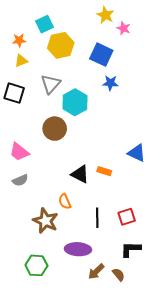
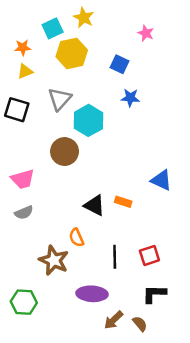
yellow star: (105, 15) -> (84, 18), moved
blue square: (101, 55) -> (120, 64), size x0.7
pink trapezoid: (19, 152) -> (23, 179), turned -55
green hexagon: (36, 265) -> (24, 302), moved

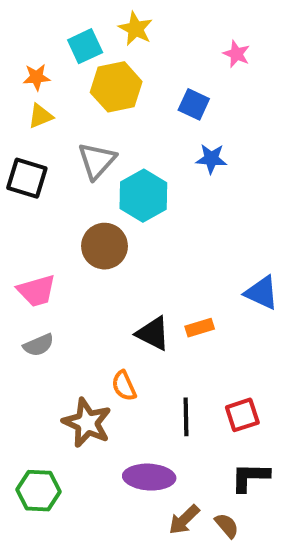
orange rectangle: (123, 202) -> (200, 328), turned -35

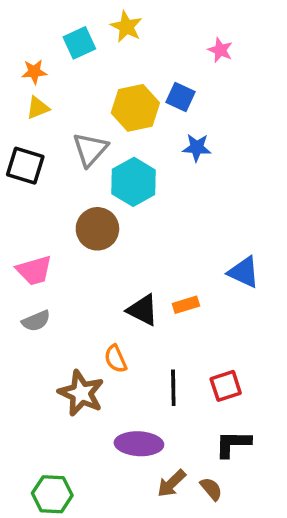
yellow hexagon: (116, 87) -> (135, 108), moved
green hexagon: (39, 491) -> (52, 494), moved

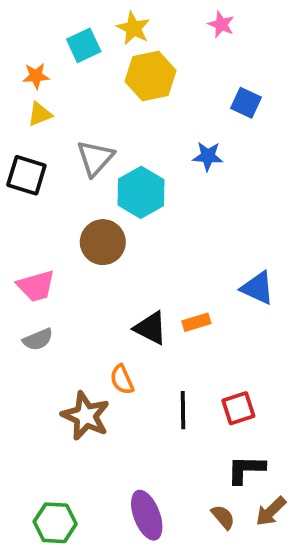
pink star: (220, 50) -> (221, 24), moved
blue square: (181, 97) -> (246, 103), moved
yellow hexagon: (135, 108) -> (151, 76), moved
purple ellipse: (139, 444) -> (147, 515), moved, turned 66
brown arrow: (171, 483) -> (271, 511), moved

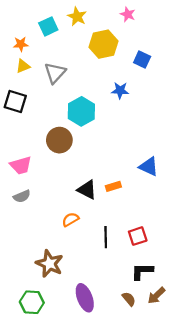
yellow hexagon: (151, 76) -> (103, 44), moved
gray triangle: (95, 158) -> (55, 73), moved
orange semicircle: (122, 380) -> (70, 219), turned 84
brown star: (86, 416) -> (49, 264), moved

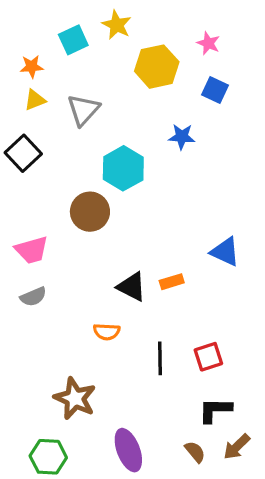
pink star: (128, 14) -> (208, 43), moved
black square: (15, 101) -> (23, 153), turned 30
orange semicircle: (70, 219) -> (107, 332), turned -147

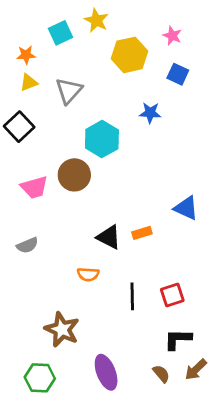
pink trapezoid: (32, 250) -> (34, 187), moved

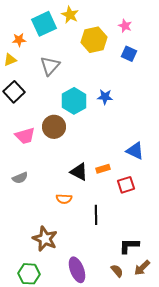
cyan square: (61, 33) -> (44, 24), size x1.4
yellow triangle: (29, 82) -> (10, 60), moved
blue star: (150, 113) -> (105, 97), moved
red square: (172, 295) -> (126, 185), moved

